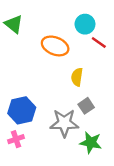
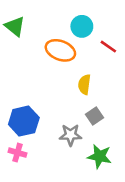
cyan circle: (85, 24) -> (82, 26), moved
gray star: (64, 123) -> (70, 135), size x0.7
pink cross: (16, 139) -> (17, 153), turned 35

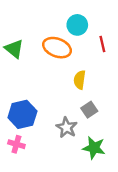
green triangle: (15, 26) -> (14, 49), moved
red line: (108, 47) -> (102, 44), turned 42
gray star: (70, 135) -> (67, 128), turned 30

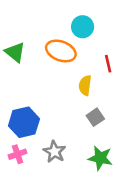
red line: (102, 44) -> (108, 64), moved
gray star: (67, 128) -> (55, 152), moved
pink cross: (16, 144) -> (18, 154), turned -35

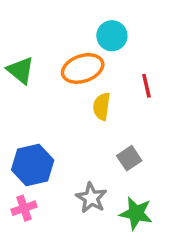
orange ellipse: (61, 51) -> (83, 68), turned -40
yellow semicircle: (85, 85) -> (102, 106), moved
gray star: (55, 152) -> (91, 198), moved

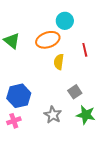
green star: (136, 213) -> (86, 115), moved

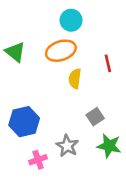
cyan circle: (65, 21) -> (71, 20), moved
pink cross: (14, 121) -> (38, 160), moved

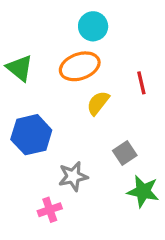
yellow semicircle: (75, 79) -> (98, 103), turned 30
blue hexagon: (24, 122) -> (31, 135), moved
gray star: (67, 146) -> (73, 176), moved, turned 30

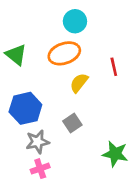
gray square: (125, 153) -> (72, 123), moved
gray star: (73, 176) -> (37, 142), moved

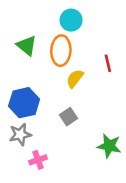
orange ellipse: (64, 53) -> (61, 51), turned -68
green triangle: (16, 55) -> (27, 45), moved
gray star: (37, 142) -> (20, 134), moved

